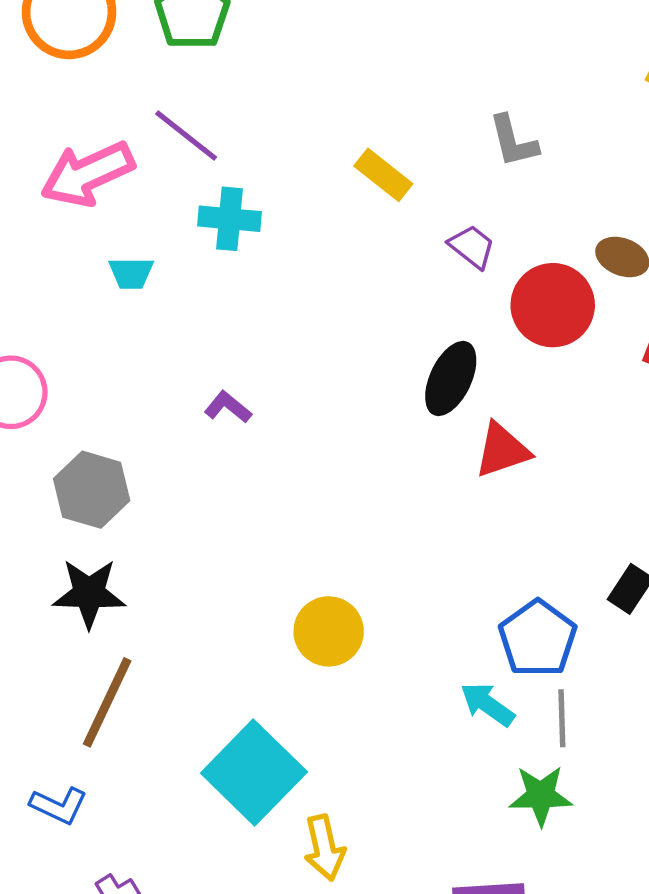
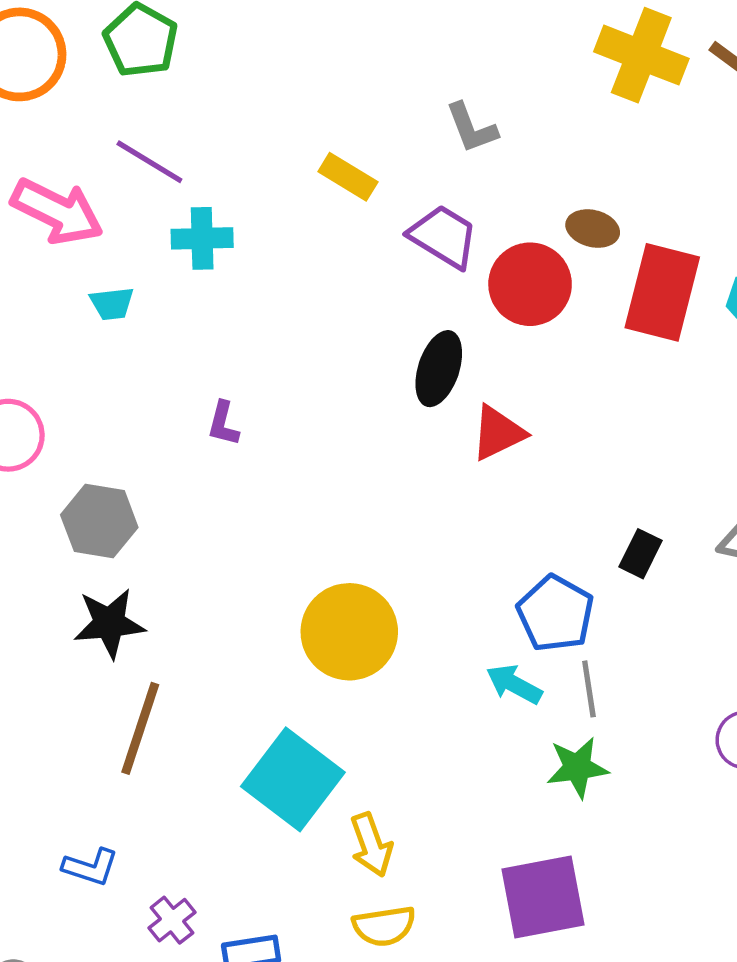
pink arrow: (87, 174) -> (57, 211), turned -122
purple trapezoid: (472, 247) -> (444, 236), size x1.5
purple L-shape: (228, 407) -> (223, 424), turned -108
yellow circle: (329, 631) -> (349, 632), size x1.4
blue L-shape: (59, 805) -> (90, 867), moved

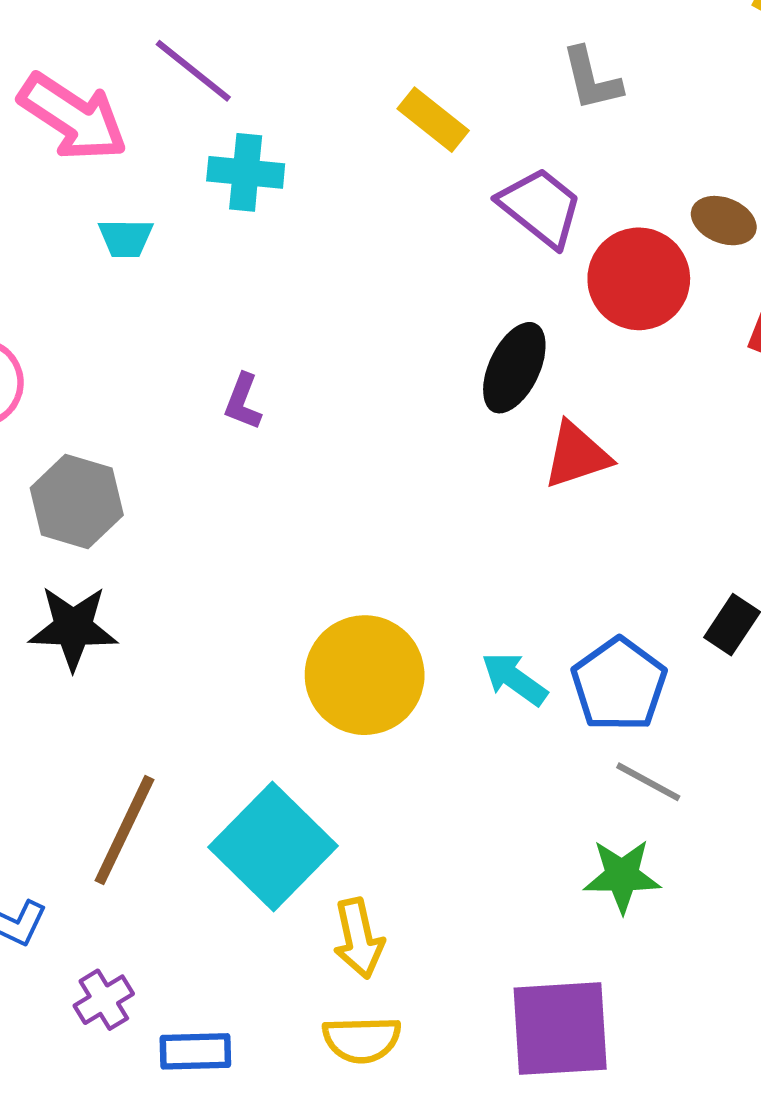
cyan arrow: (514, 684) -> (514, 679), moved
gray line: (589, 689) -> (648, 782), turned -60
brown line: (140, 728) -> (124, 830), moved

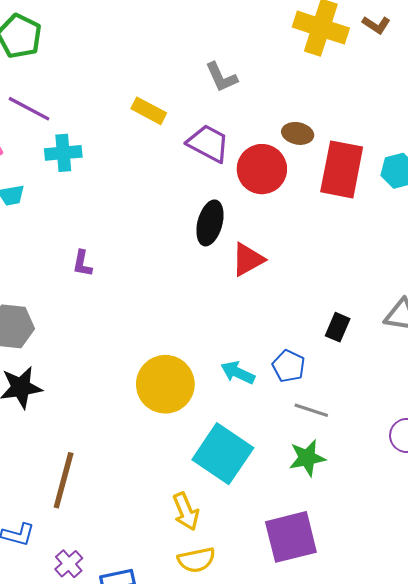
blue pentagon: (619, 685) -> (289, 366), size x0.7
cyan square: (273, 847) -> (223, 454), moved

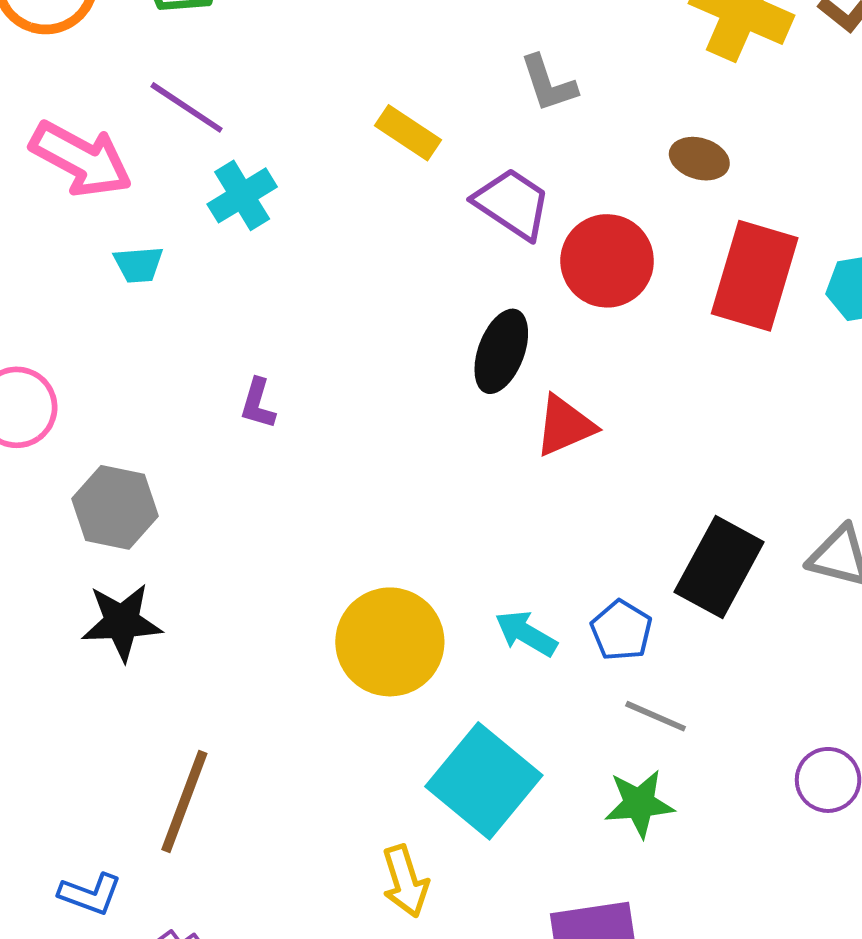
brown ellipse: (298, 133) -> (699, 159), moved
cyan cross: (63, 153) -> (242, 195), turned -32
black rectangle: (338, 327) -> (719, 567), size x1.8

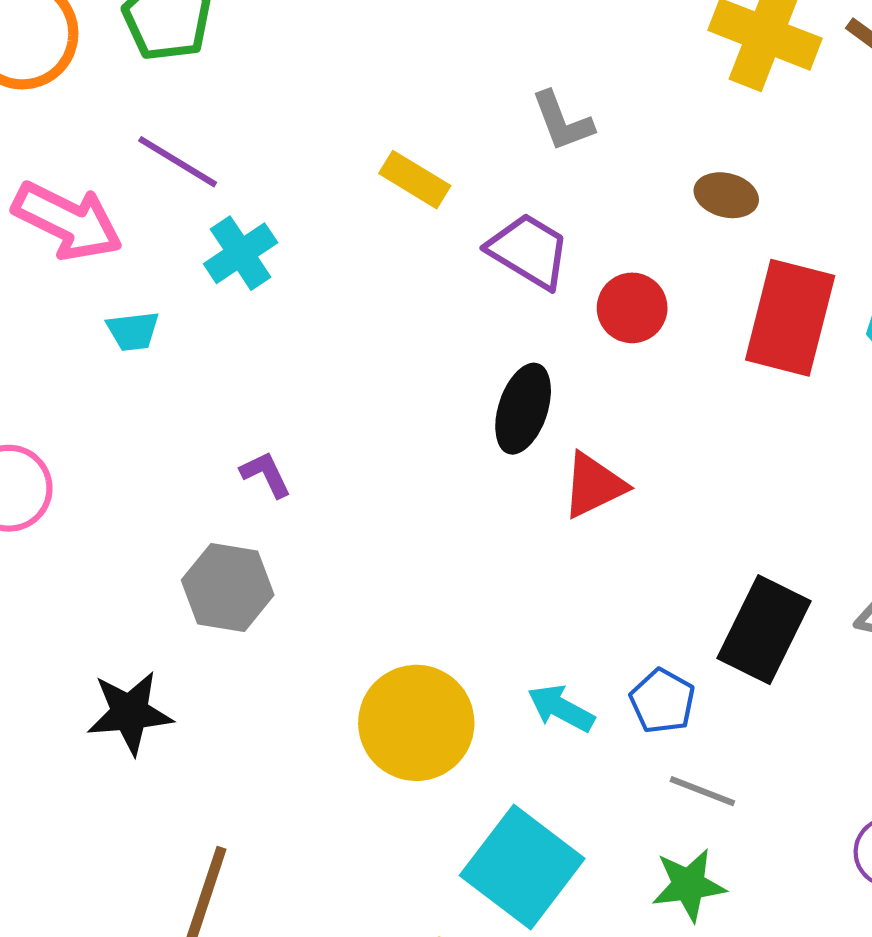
red circle: (607, 261) -> (632, 308), size x0.7
purple L-shape: (258, 404) -> (266, 474), turned 140
gray hexagon: (115, 507) -> (228, 587), moved

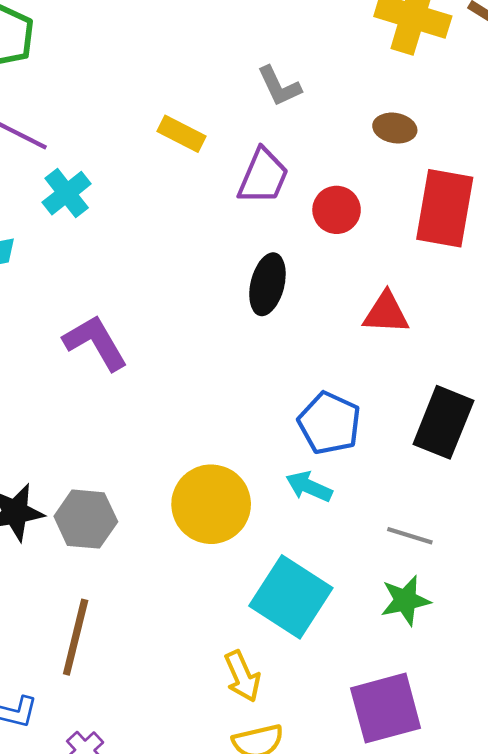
purple trapezoid: (529, 251) -> (263, 176), turned 86
purple L-shape: (266, 474) -> (95, 343), size x1.8
red triangle: (594, 485) -> (386, 313), moved, turned 33
gray hexagon: (228, 587) -> (86, 519), moved
blue pentagon: (662, 701) -> (329, 423), moved, size x1.4

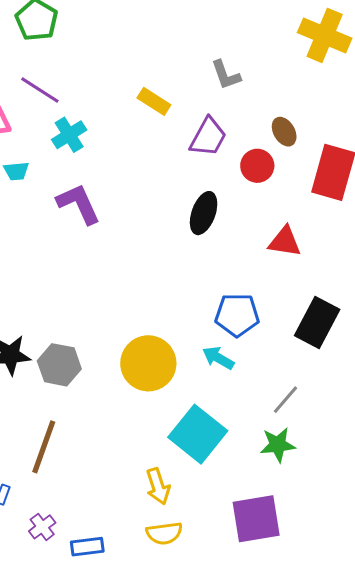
brown ellipse: (395, 128) -> (284, 132), moved, turned 44
purple L-shape: (95, 343) -> (78, 204), moved
blue pentagon: (329, 423) -> (237, 315), turned -30
gray line: (410, 536) -> (286, 400), turned -72

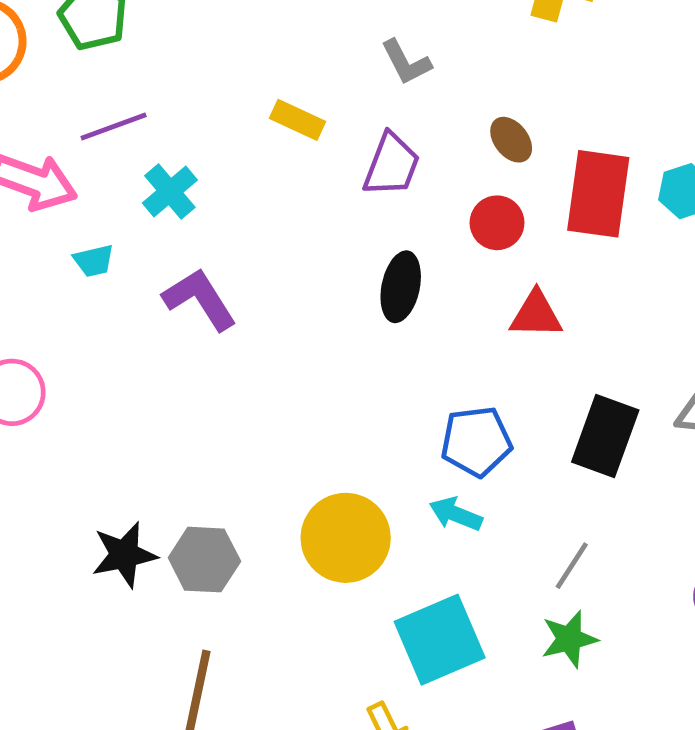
purple line: (40, 90) -> (114, 127), turned -45
red circle: (257, 166) -> (497, 223), moved
cyan square: (198, 434) -> (440, 640), turned 36

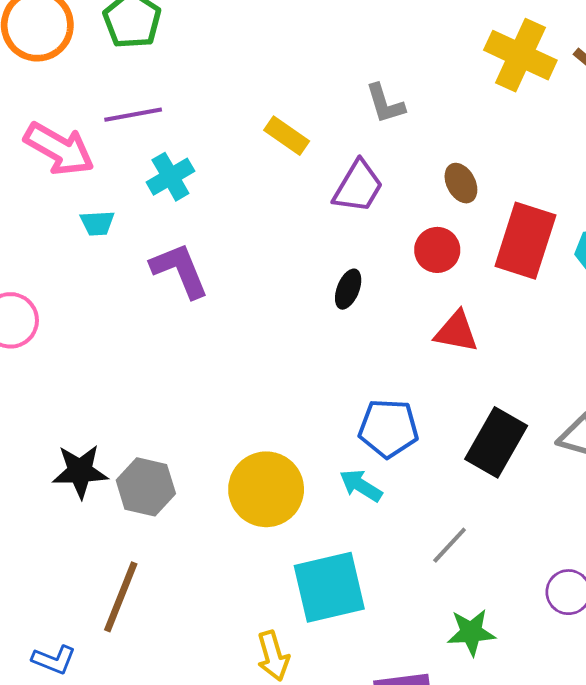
black ellipse: (401, 287) -> (348, 289), size x0.7
green star: (569, 639) -> (471, 632), moved

